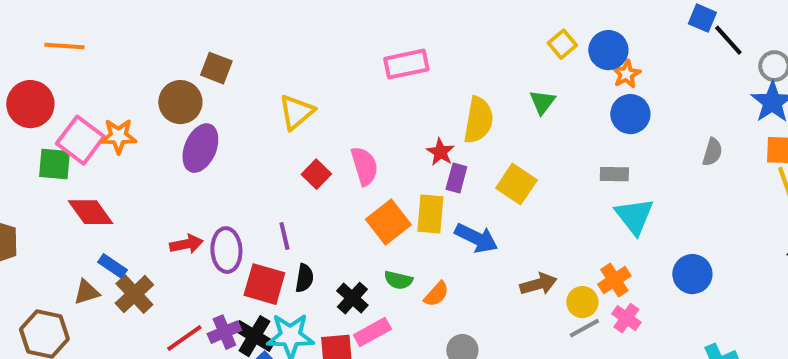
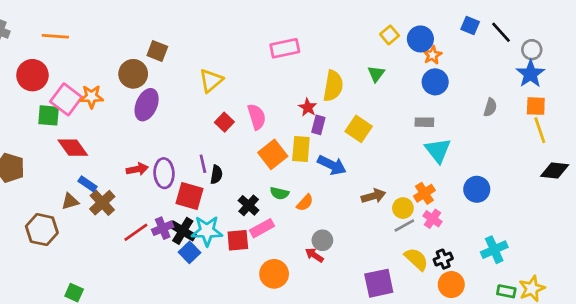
blue square: (702, 18) -> (470, 26), moved
black semicircle: (304, 278) -> (216, 174), moved

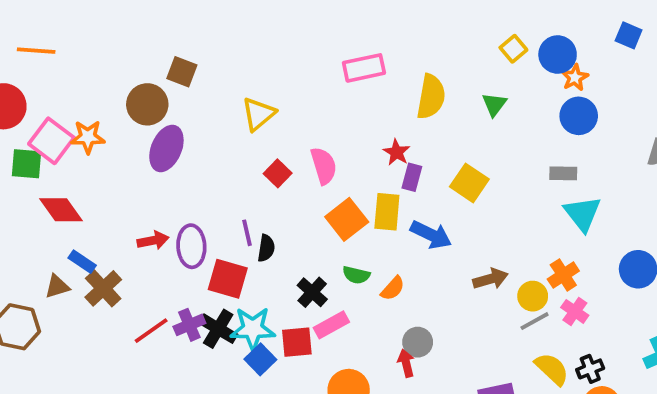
yellow semicircle: (333, 86) -> (431, 97), moved
blue square: (190, 252) -> (260, 359), moved
red arrow: (314, 255) -> (406, 363), turned 42

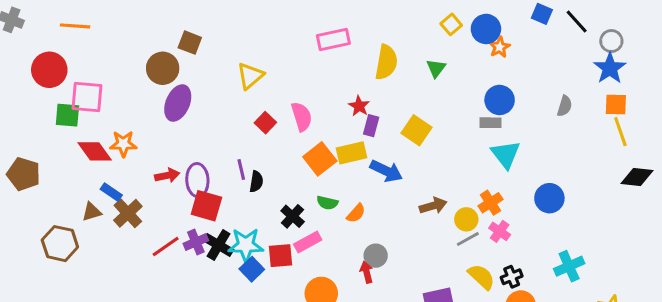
blue circle: (579, 116) -> (500, 100), moved
orange star: (88, 137) -> (123, 144), moved
pink square: (51, 141) -> (87, 97), turned -32
yellow rectangle: (387, 212) -> (351, 153), turned 72
red square: (228, 279) -> (206, 206), moved

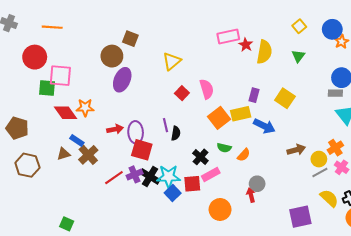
yellow square: (451, 24) -> (299, 26), moved
red star: (359, 106) -> (246, 45), moved
brown hexagon: (60, 244) -> (27, 165), moved

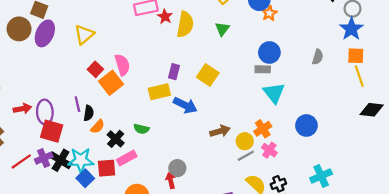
purple ellipse: (122, 80) -> (45, 33), moved
orange square: (219, 118) -> (111, 83), moved
orange semicircle: (244, 155) -> (98, 127), moved

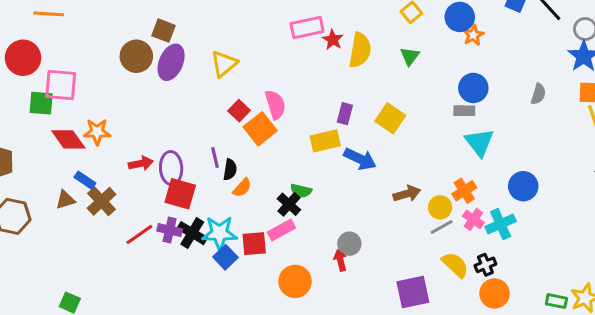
black cross: (116, 139) -> (289, 204), moved
purple cross: (44, 158) -> (170, 230), turned 36
cyan cross: (321, 176) -> (501, 224), moved

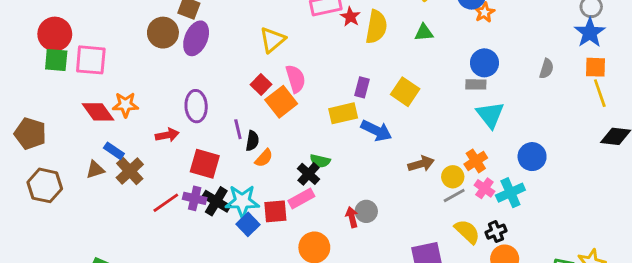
green triangle: (410, 56) -> (424, 33), turned 48
yellow triangle: (224, 64) -> (273, 40), moved
green square: (41, 103) -> (56, 60), moved
purple ellipse: (171, 168) -> (196, 106), moved
red arrow: (340, 260) -> (352, 217), moved

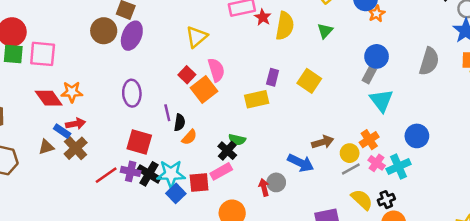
green triangle: (424, 33) -> (325, 31), turned -42
gray semicircle: (546, 69) -> (429, 61), size x1.6
gray rectangle: (476, 84) -> (369, 75), turned -63
blue arrow: (376, 131) -> (301, 163), moved
red arrow: (167, 135) -> (76, 124), moved

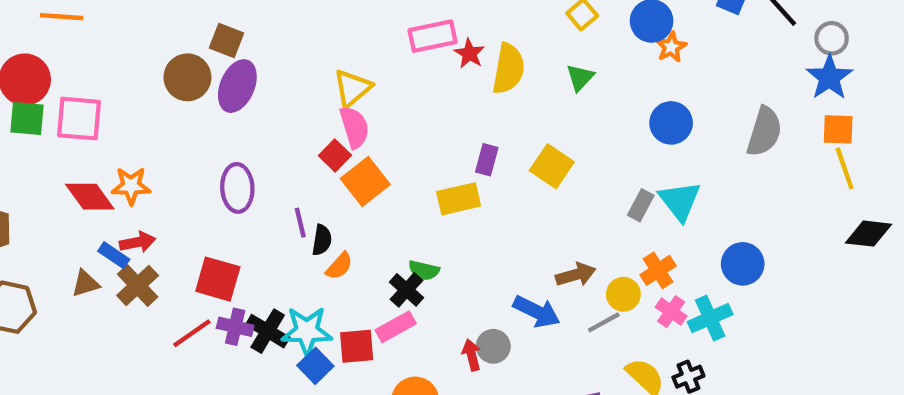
pink semicircle: (216, 70) -> (354, 127), moved
gray rectangle: (369, 75) -> (641, 205), moved
red square: (139, 142) -> (218, 279), moved
gray line: (351, 169) -> (604, 322), moved

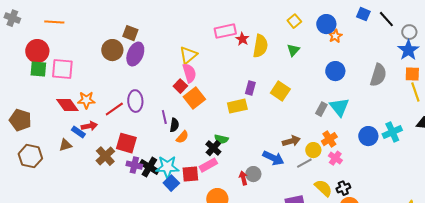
brown cross: (138, 286) -> (105, 156), moved
cyan cross: (710, 318) -> (392, 132), moved
red line: (192, 333) -> (114, 109), moved

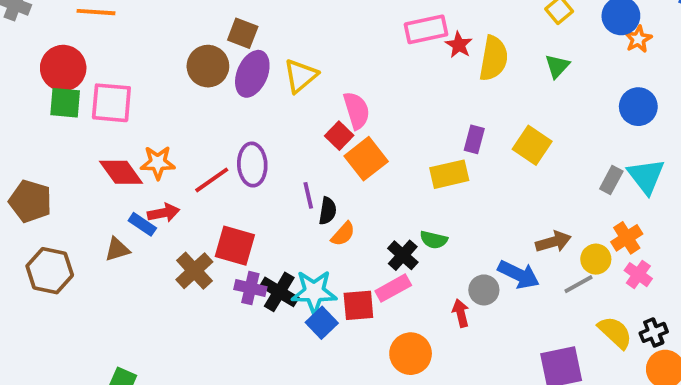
yellow triangle: (188, 55) -> (301, 76), moved
green semicircle: (221, 139) -> (434, 240), moved
gray circle: (253, 174) -> (484, 290), moved

